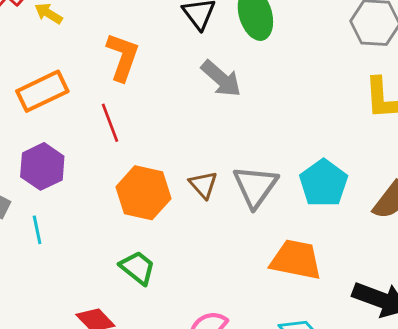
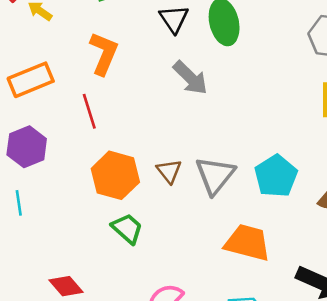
green trapezoid: (138, 268) -> (127, 229), moved

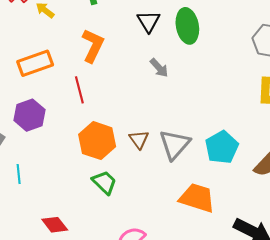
gray arrow: (190, 78) -> (159, 68), size x0.7
cyan line: (19, 203) -> (19, 174), moved

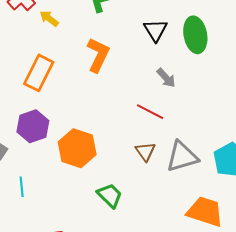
orange rectangle: (35, 63) -> (39, 73), turned -44
red line: (79, 90) -> (150, 112), moved, turned -48
orange hexagon: (97, 141) -> (77, 148), moved
gray triangle: (175, 144) -> (182, 157), turned 32

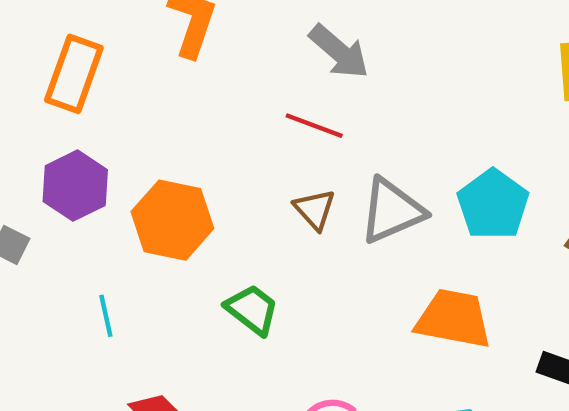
gray arrow: (166, 78) -> (339, 52), size x1.4
cyan line: (22, 187) -> (106, 316), moved

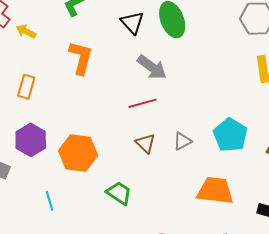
orange rectangle: (74, 74) -> (26, 87), size x0.7
red line: (314, 126) -> (142, 103), turned -32
gray triangle: (392, 211) -> (182, 141), size x0.6

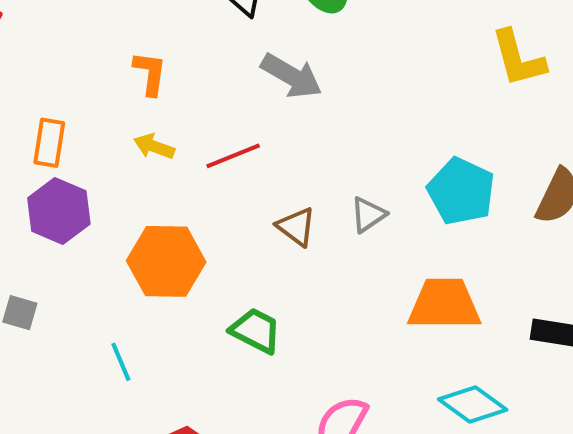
yellow arrow: (26, 31) -> (154, 146), moved
orange L-shape: (81, 58) -> (150, 73), size x0.7
red line: (142, 103) -> (233, 156), moved
purple hexagon: (31, 140) -> (59, 211), moved

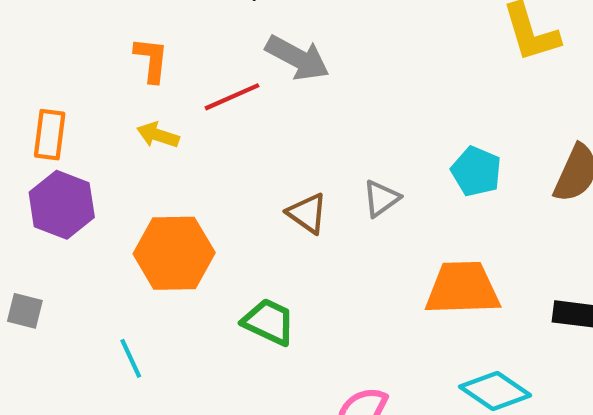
red line: (233, 156) -> (232, 97), moved
cyan pentagon: (461, 191) -> (476, 171), size x0.7

